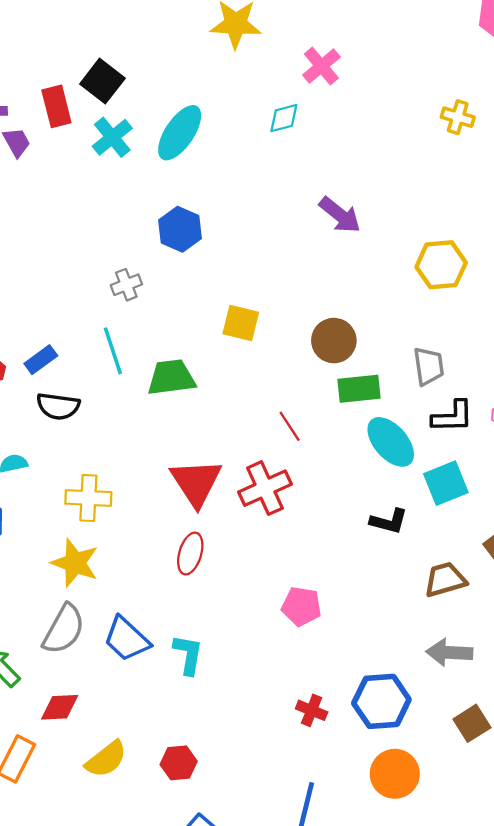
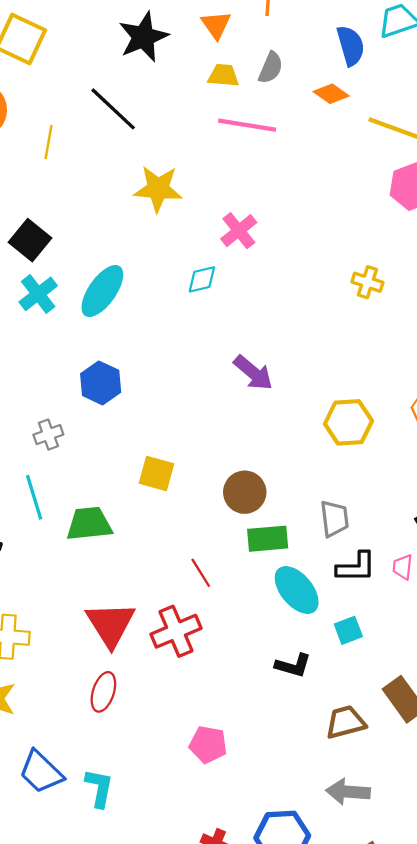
cyan square: (446, 483) -> (348, 630), size x0.7

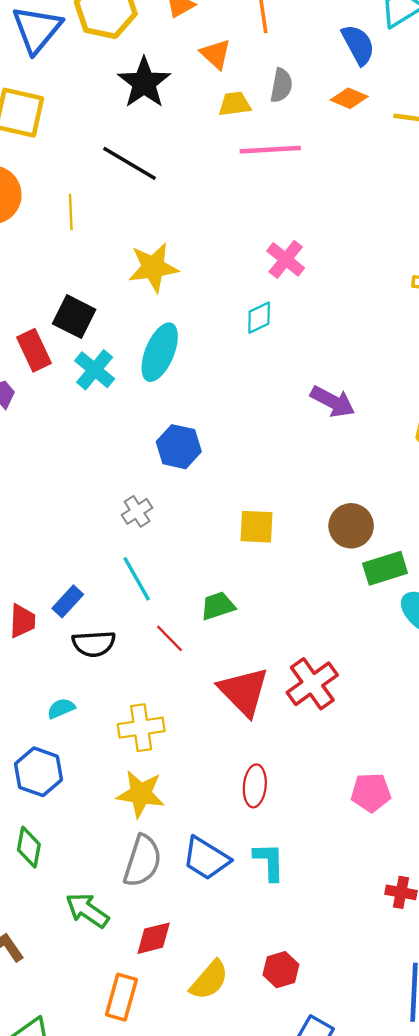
yellow star: (158, 189) -> (153, 267), moved
green trapezoid: (89, 524) -> (218, 606), moved, size x0.7
red line: (201, 573) -> (169, 638), moved
red ellipse: (103, 692) -> (255, 786), moved

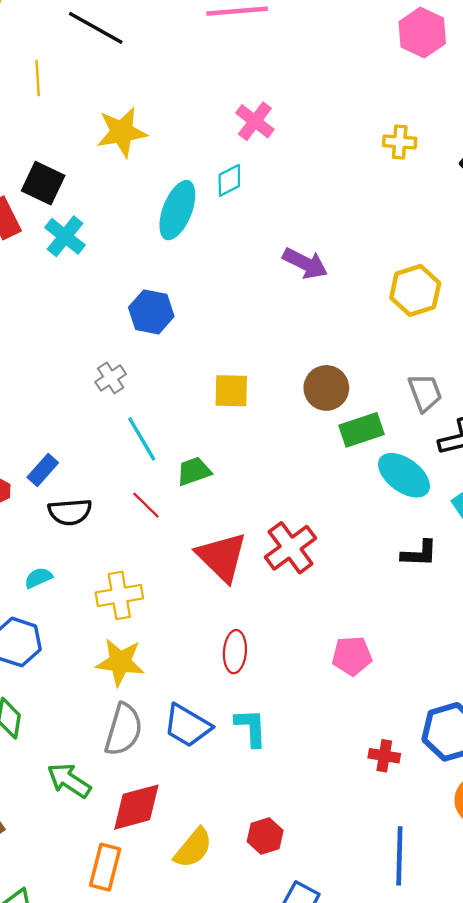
cyan ellipse: (160, 352) -> (177, 210), moved
cyan line: (137, 579) -> (142, 439), moved
red diamond: (154, 938) -> (136, 807), size x1.4

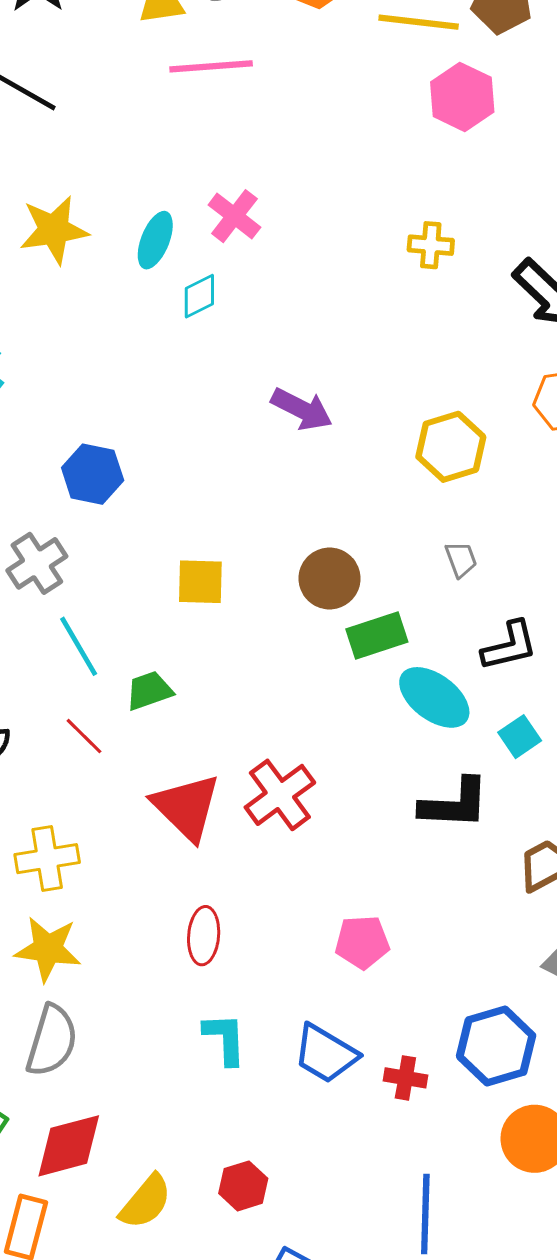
cyan ellipse: (177, 210) -> (155, 240), moved, size x0.7
gray cross: (111, 378) -> (37, 563), size x1.4
gray trapezoid: (425, 393) -> (461, 559), moved, size x0.7
black L-shape: (419, 554) -> (454, 804), size x1.4
blue trapezoid: (187, 726) -> (325, 1054), moved

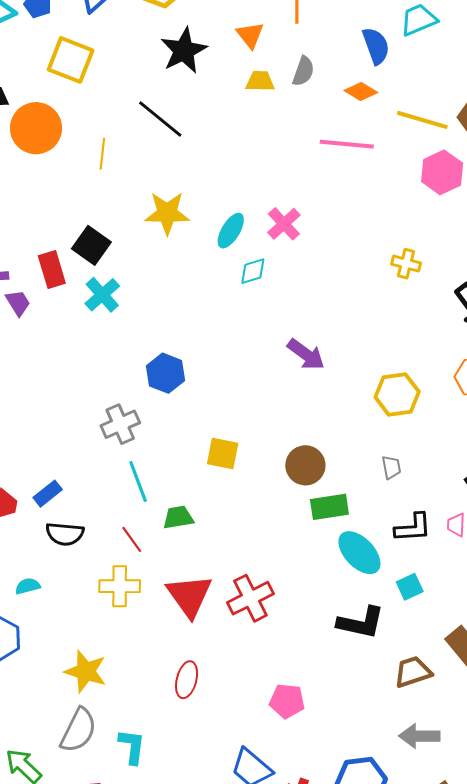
pink line: (211, 66) -> (347, 144), moved
yellow cross: (47, 859) -> (120, 586), moved
cyan L-shape: (225, 1039) -> (132, 746), moved

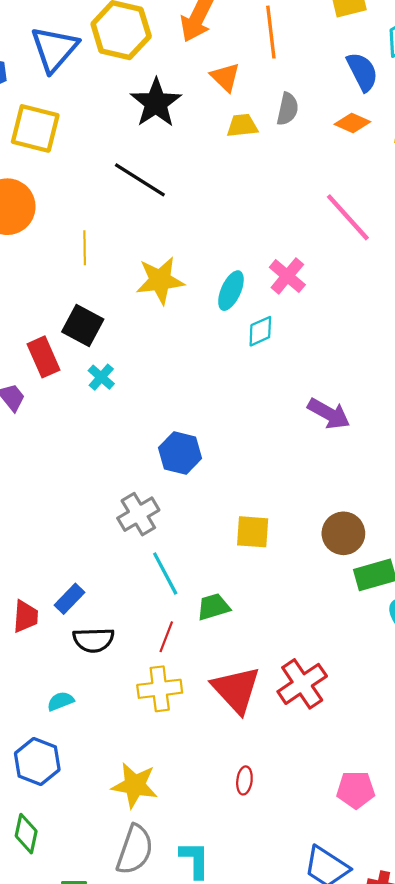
pink line: (347, 144) -> (348, 217), moved, turned 50
yellow line: (102, 154) -> (85, 248), moved
cyan cross: (102, 295) -> (101, 377), size x0.7
red line: (132, 539) -> (166, 637), turned 64
red ellipse: (187, 680) -> (244, 780), size x0.7

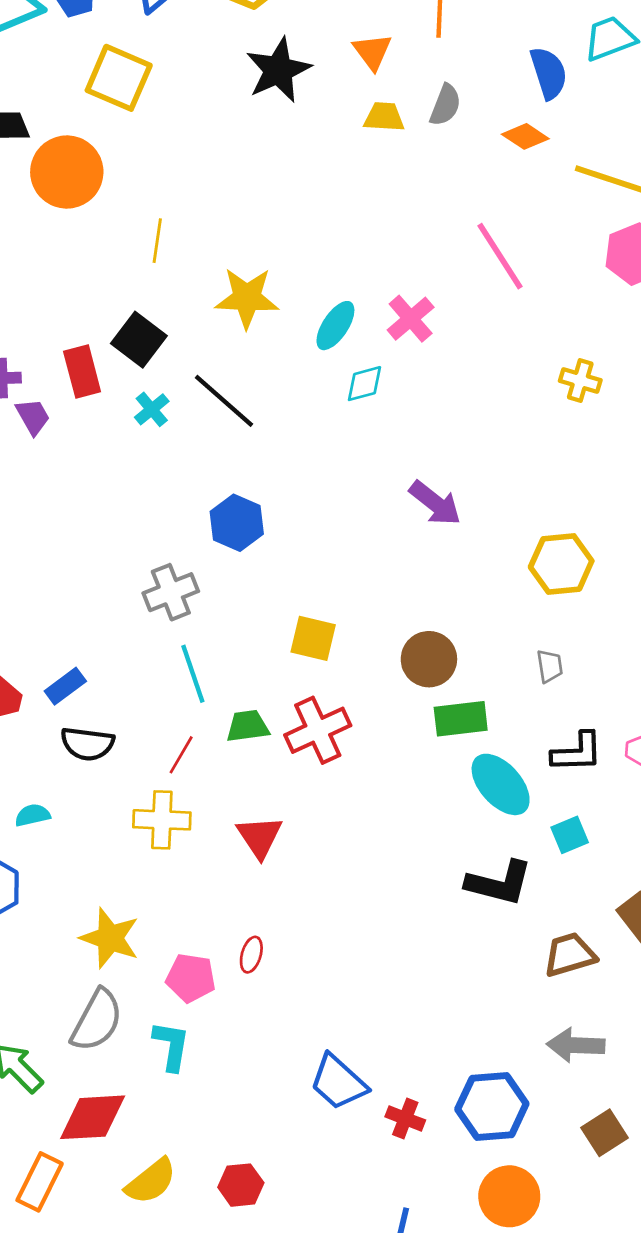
black line: (140, 180) -> (224, 401), moved
red cross: (302, 684) -> (318, 730), moved
red triangle: (236, 690) -> (260, 837), size x0.7
pink pentagon: (356, 790) -> (191, 978), moved

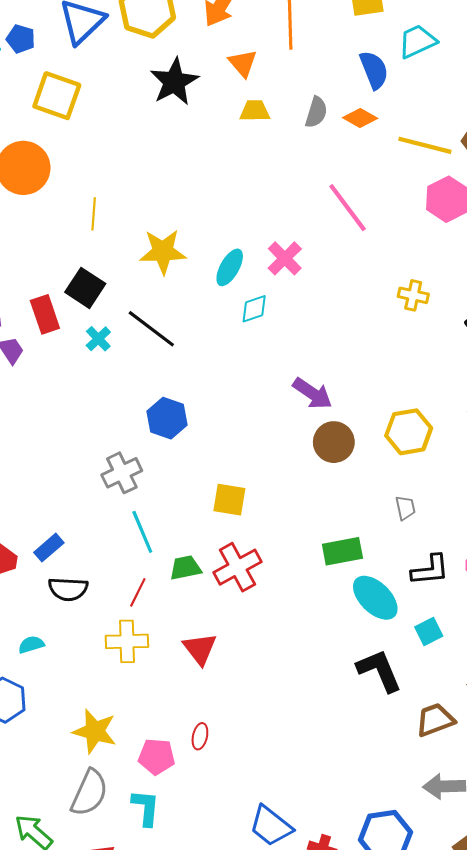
gray semicircle: (445, 105) -> (316, 112), moved
brown circle: (429, 659) -> (334, 442), moved
black L-shape: (499, 883) -> (379, 671), turned -123

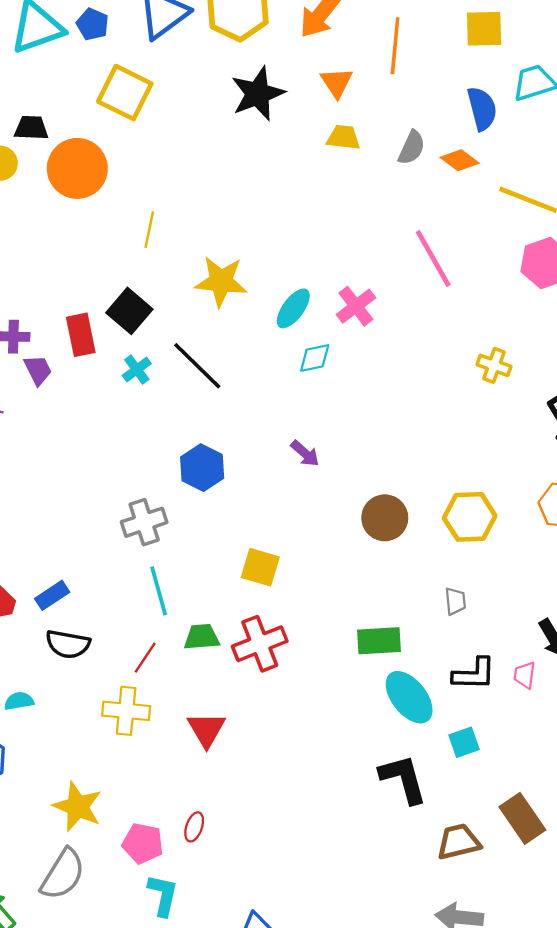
purple arrow: (312, 393) -> (305, 453), moved, size x0.7
cyan L-shape: (146, 808) -> (163, 895), moved

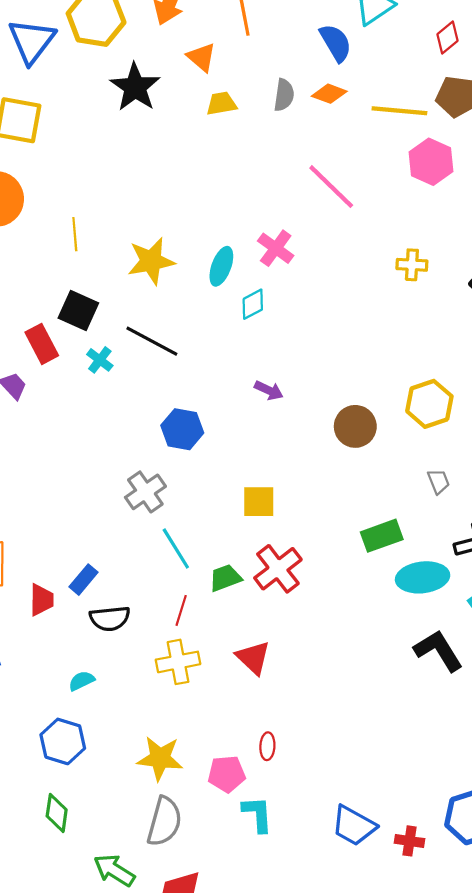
cyan ellipse: (409, 697) -> (423, 577), turned -42

